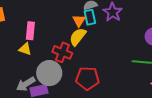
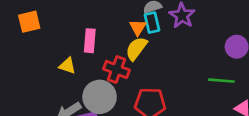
pink rectangle: (30, 31) -> (90, 41), moved

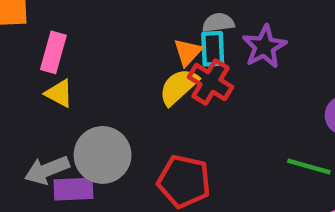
pink rectangle: (90, 41) -> (53, 52), moved
red cross: (116, 69) -> (211, 82), moved

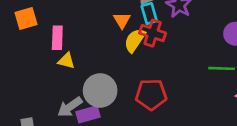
orange triangle: (188, 52) -> (122, 20), moved

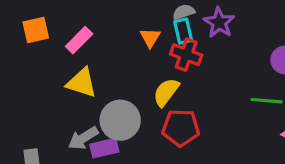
pink rectangle: (57, 38) -> (79, 40), moved, turned 40
yellow semicircle: (135, 40) -> (166, 92), moved
yellow triangle: (66, 61) -> (82, 83), size x1.5

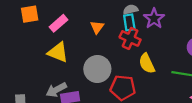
orange triangle: (150, 38) -> (97, 27), moved
yellow semicircle: (166, 92) -> (147, 63), moved, turned -66
gray circle: (120, 120) -> (97, 69), moved

